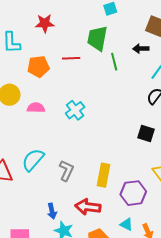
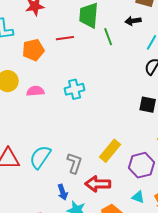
cyan cross: (75, 110) -> (75, 89), turned 30
cyan semicircle: (33, 160) -> (40, 157), moved
gray L-shape: (66, 171) -> (74, 163), moved
yellow rectangle: (104, 175) -> (110, 151), turned 35

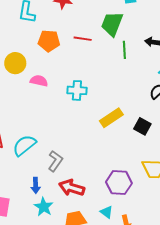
yellow rectangle: (110, 151) -> (111, 118), moved

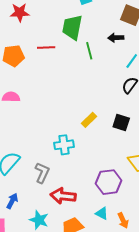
cyan cross: (77, 90) -> (64, 145), moved
yellow rectangle: (111, 118) -> (89, 120), size x0.7
blue arrow: (36, 185) -> (12, 201), moved, turned -140

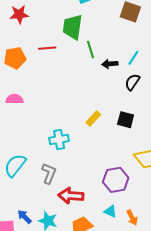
black arrow: (116, 38) -> (110, 64), moved
cyan cross: (64, 145) -> (59, 139), moved
blue arrow: (12, 201) -> (24, 217), moved, turned -70

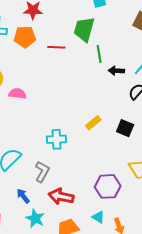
orange pentagon: (15, 58) -> (25, 37), moved
blue arrow: (24, 217) -> (23, 196), moved

